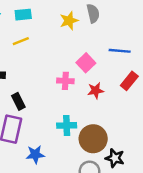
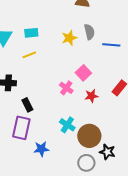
blue line: (120, 51) -> (111, 45), moved
pink cross: (65, 81) -> (66, 88), turned 32
cyan cross: (67, 125) -> (67, 125), turned 35

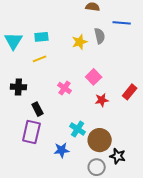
blue line: (111, 45) -> (122, 23), moved
pink cross: (66, 88) -> (65, 88), moved
blue star: (41, 149) -> (62, 150), moved

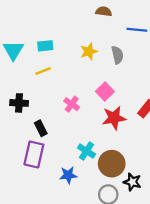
gray semicircle: (100, 36) -> (117, 55), moved
red star: (102, 100) -> (114, 118), size x1.5

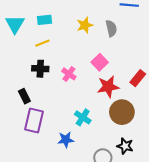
black cross: (19, 103) -> (40, 69), moved
black rectangle: (41, 128) -> (24, 96), moved
brown circle: (112, 164) -> (122, 112), moved

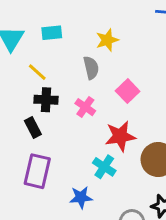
gray semicircle: (111, 28) -> (91, 68), moved
yellow line: (42, 43) -> (37, 72), moved, turned 64
red star: (108, 87) -> (120, 136), moved
black rectangle: (24, 96) -> (33, 127), moved

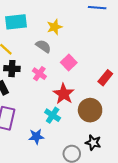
cyan rectangle: (52, 33) -> (16, 22), size x1.5
gray semicircle: (91, 68) -> (43, 46), turned -42
red star: (120, 136) -> (64, 94), turned -30

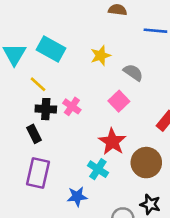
cyan rectangle: (16, 22) -> (51, 49), turned 35
gray semicircle: (43, 46) -> (133, 72), moved
pink cross: (39, 74) -> (72, 106), moved

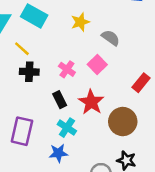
pink cross: (72, 106) -> (67, 69), moved
black rectangle: (34, 134) -> (60, 100), moved
cyan cross: (98, 169) -> (67, 128), moved

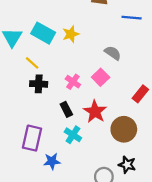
yellow star: (80, 22) -> (71, 34), moved
blue star: (58, 153) -> (52, 161), moved

